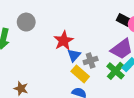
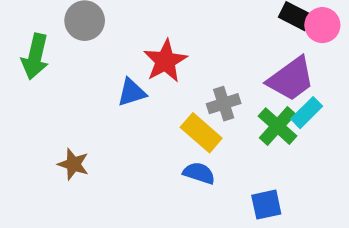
blue triangle: (74, 55) -> (132, 92), moved, turned 32

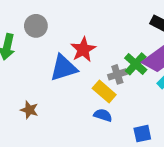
blue triangle: (132, 92) -> (63, 68), size x1.6
green cross: (278, 126) -> (136, 64), moved

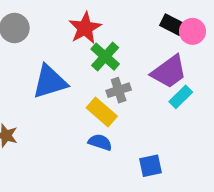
red star: (83, 49) -> (85, 28), moved
green cross: (136, 64) -> (105, 57), moved

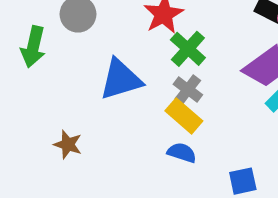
gray cross: (119, 90) -> (188, 89), moved, turned -35

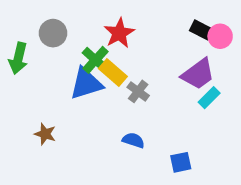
green cross: (188, 49) -> (96, 60), moved
yellow rectangle: (184, 116) -> (113, 72), moved

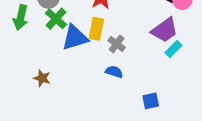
green cross: (96, 60) -> (56, 19), moved
yellow rectangle: (113, 72) -> (96, 29), turned 60
blue semicircle: (133, 140) -> (114, 72), moved

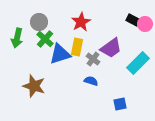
purple trapezoid: (165, 30) -> (111, 48), moved
cyan rectangle: (173, 49) -> (138, 63), size x1.6
brown star: (42, 78) -> (34, 86), size x1.6

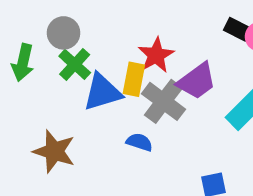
red star: (81, 22) -> (156, 55), moved
gray cross: (93, 59) -> (163, 101), size x1.6
blue semicircle: (91, 81) -> (139, 142), moved

